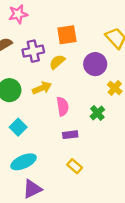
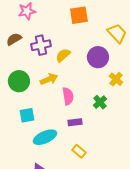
orange square: (67, 35) -> (79, 15), moved
cyan square: (18, 127) -> (27, 115), turned 35
cyan ellipse: (23, 162) -> (45, 137), moved

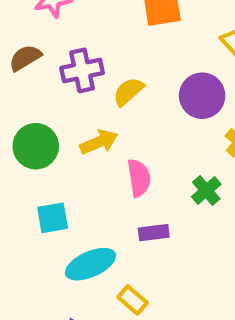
yellow rectangle: (79, 151) -> (133, 300), moved

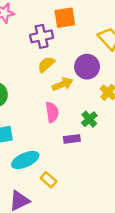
purple cross: (82, 70) -> (42, 36), moved
yellow arrow: (99, 142) -> (63, 84), moved
purple rectangle: (154, 233) -> (72, 139), moved

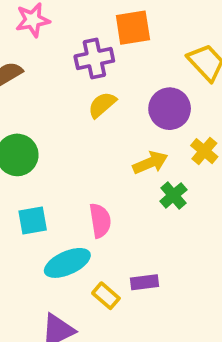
yellow arrow: (63, 84) -> (150, 163), moved
pink semicircle: (52, 112) -> (100, 221), moved
purple rectangle: (72, 139) -> (144, 282), moved

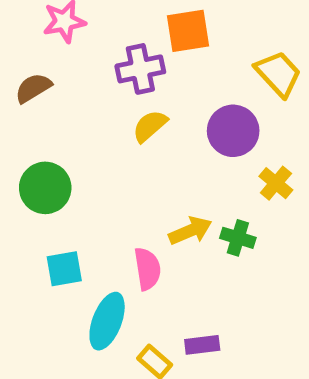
yellow arrow: (150, 163) -> (190, 231), moved
green cross: (173, 195) -> (238, 238), turned -32
cyan ellipse: (67, 263) -> (107, 321), turned -45

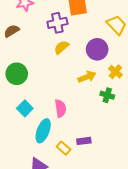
yellow arrow: (190, 231) -> (87, 77), moved
green cross: (238, 238) -> (107, 95), moved
cyan square: (64, 269) -> (25, 108), turned -35

